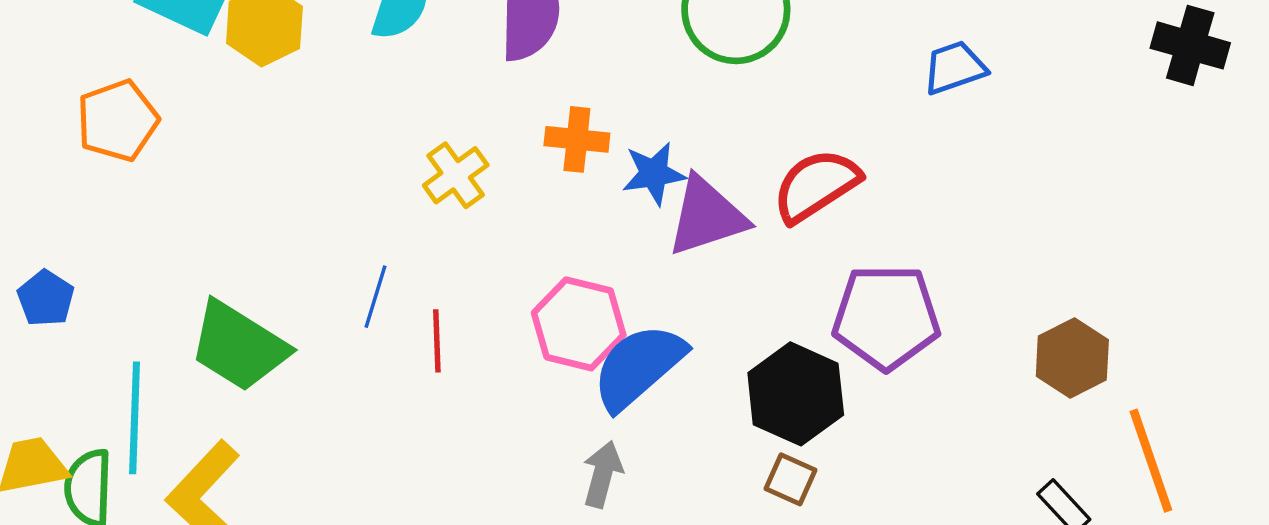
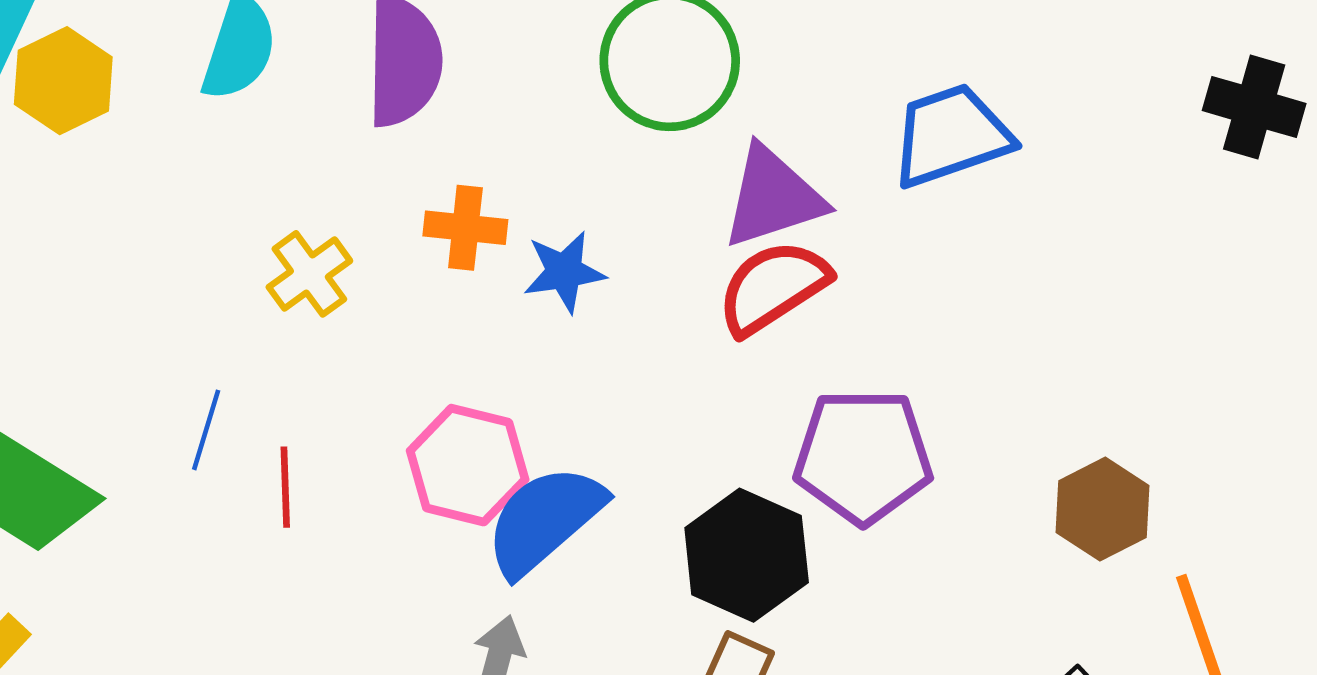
blue trapezoid: (954, 68) -> (951, 136), size x1.5
purple triangle: (707, 216) -> (773, 197), moved

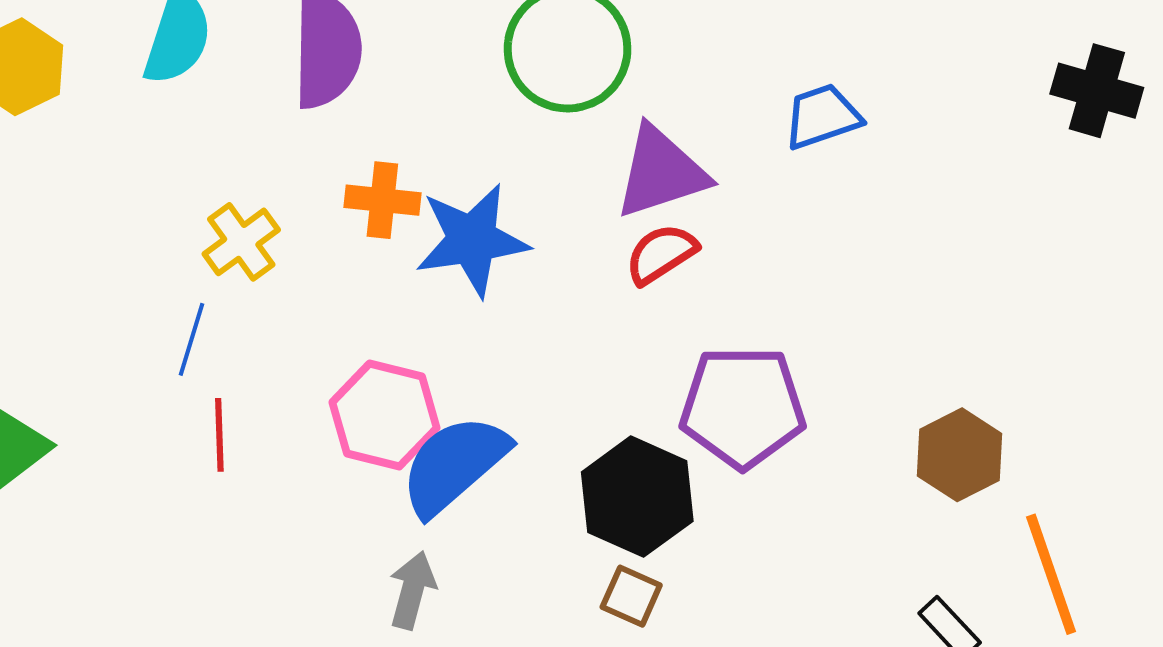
blue trapezoid: (951, 136) -> (822, 117), size x0.7
blue star: (564, 272) -> (472, 240), size x1.5
red semicircle: (773, 287) -> (661, 254), size x0.7
blue line: (206, 430) -> (191, 339), moved

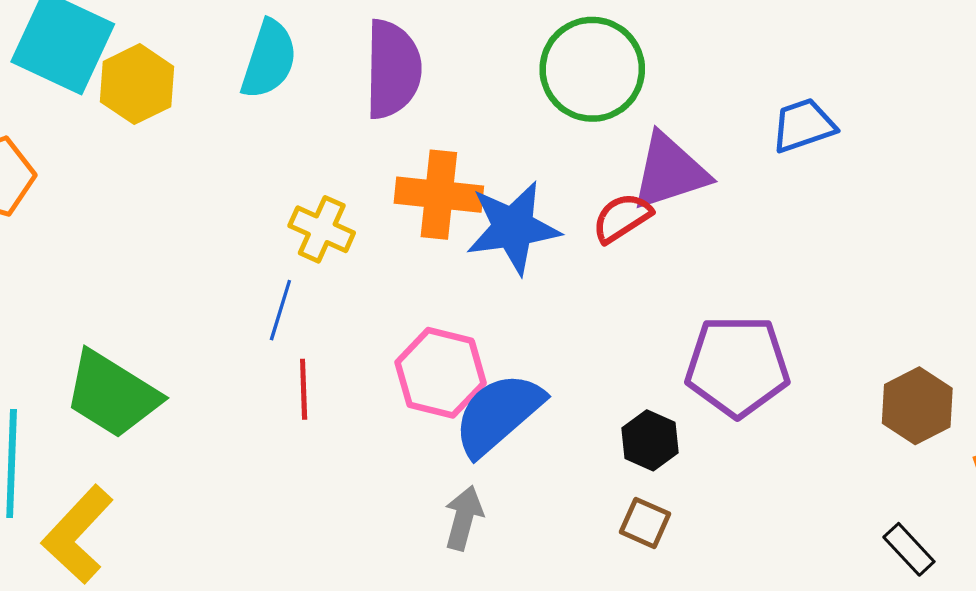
orange cross: (382, 200) -> (439, 195), size x1.4
yellow cross: (241, 242) -> (322, 229), turned -30
red semicircle: (661, 254) -> (622, 218), moved
black hexagon: (637, 497) -> (650, 440), size x0.6

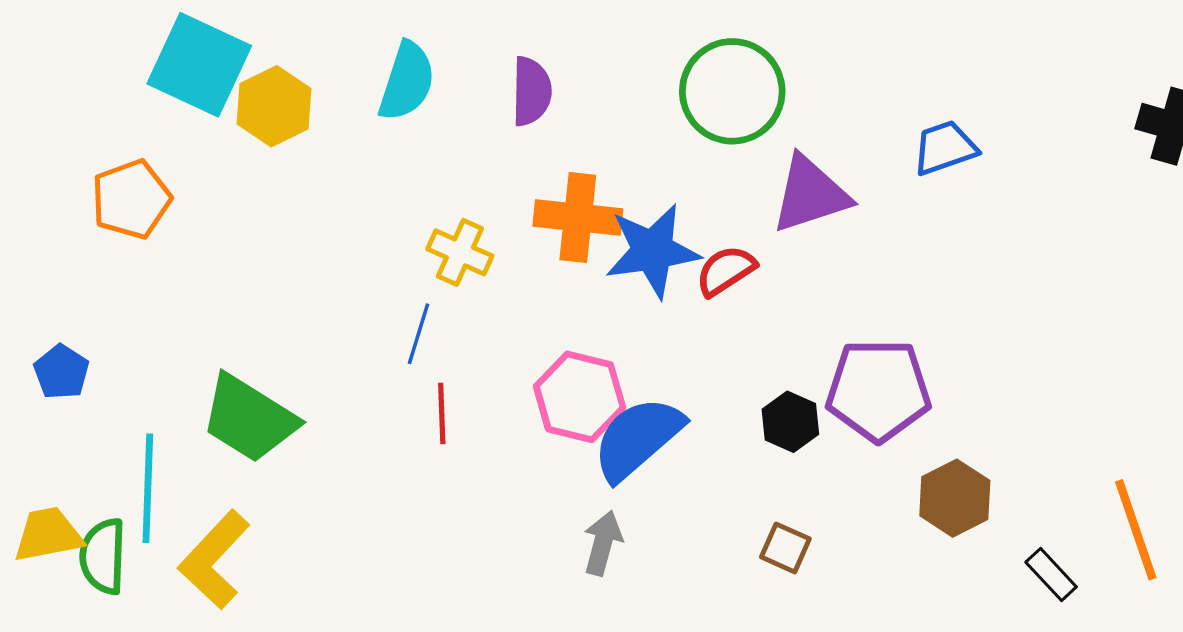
purple semicircle: (393, 69) -> (531, 91), size x0.7
red semicircle: (622, 218) -> (726, 271), moved
brown hexagon: (917, 406) -> (955, 498), moved
black hexagon: (650, 440) -> (790, 422), moved

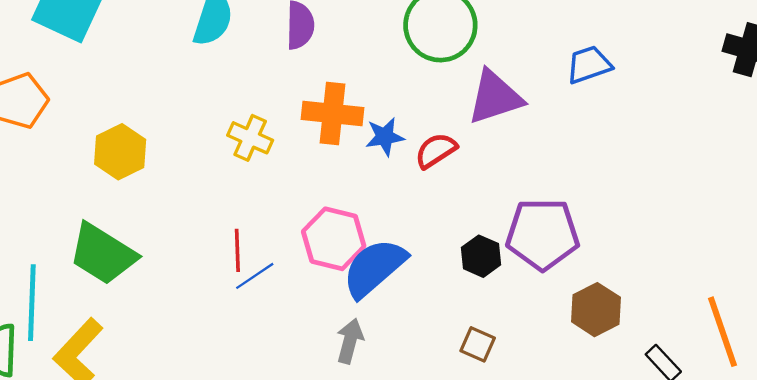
yellow hexagon: (274, 106) -> (120, 152), moved
blue star: (653, 251) -> (385, 137), size x0.6
blue line: (418, 334) -> (255, 276), moved, turned 39

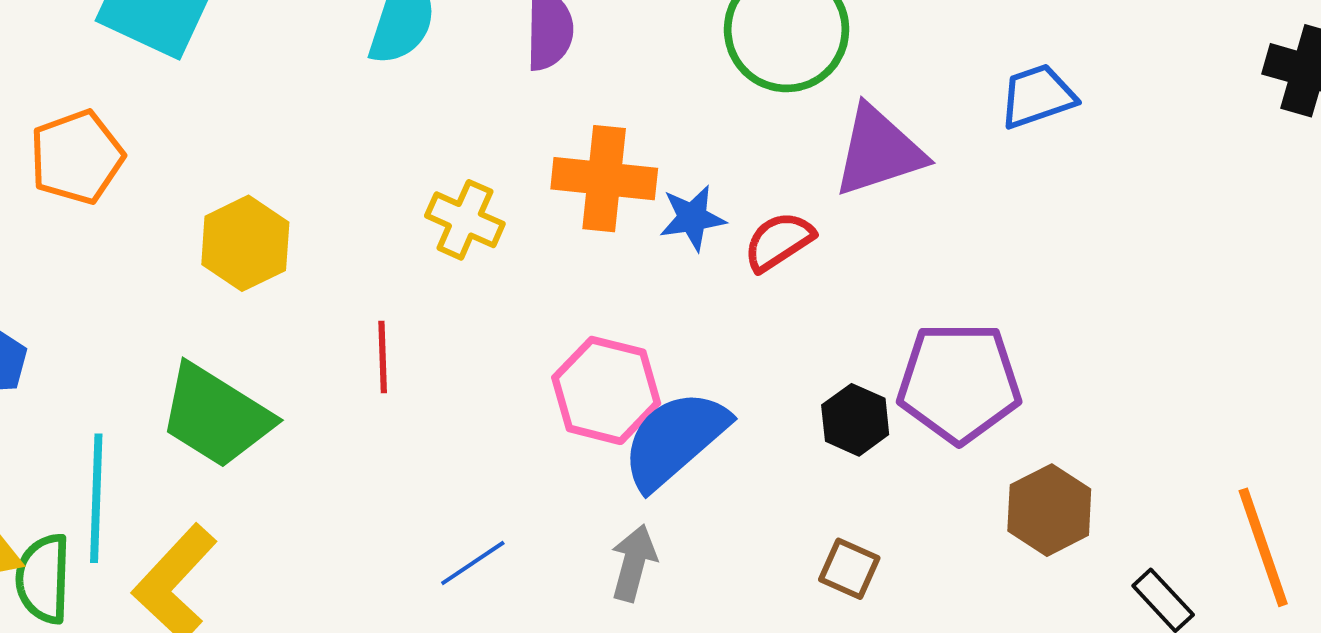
red line: (237, 250) -> (383, 357), moved
blue line: (255, 276) -> (473, 563), moved

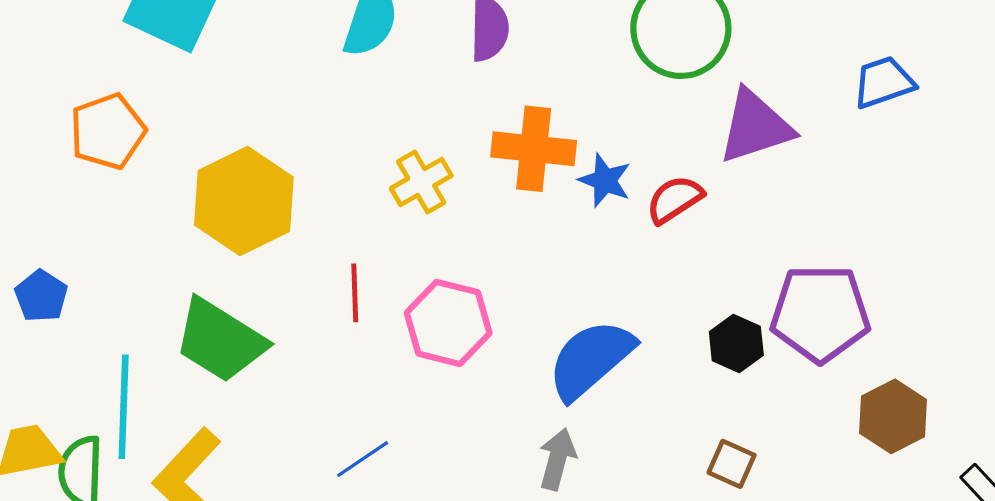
blue star: (692, 218) -> (605, 180), turned 30
yellow cross: (465, 220) -> (421, 182), turned 36
yellow hexagon: (245, 243) -> (244, 201), size x1.4
pink hexagon: (606, 390) -> (448, 323), moved
blue line: (473, 563) -> (363, 459), moved

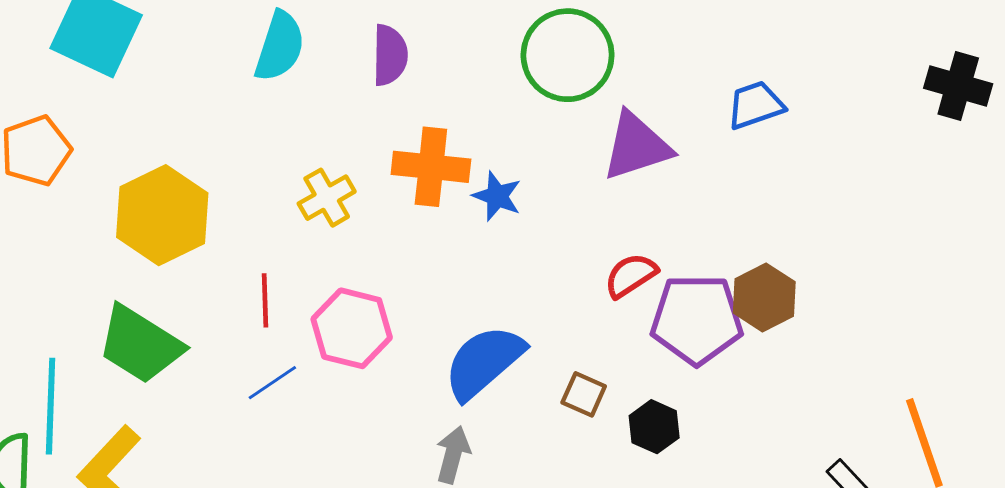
red semicircle: (675, 199) -> (631, 275), moved
black hexagon: (736, 344) -> (654, 427), moved
brown hexagon: (893, 416) -> (764, 297), moved
blue line: (363, 459) -> (272, 383), moved
brown square: (732, 464) -> (584, 394), moved

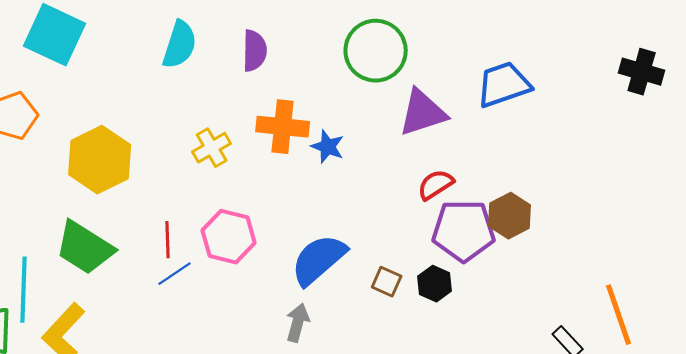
blue trapezoid: (755, 105) -> (504, 85), size x1.4
red semicircle: (631, 275) -> (436, 185), moved
red line: (265, 300) -> (168, 240), moved
black hexagon: (654, 427) -> (435, 284), moved

